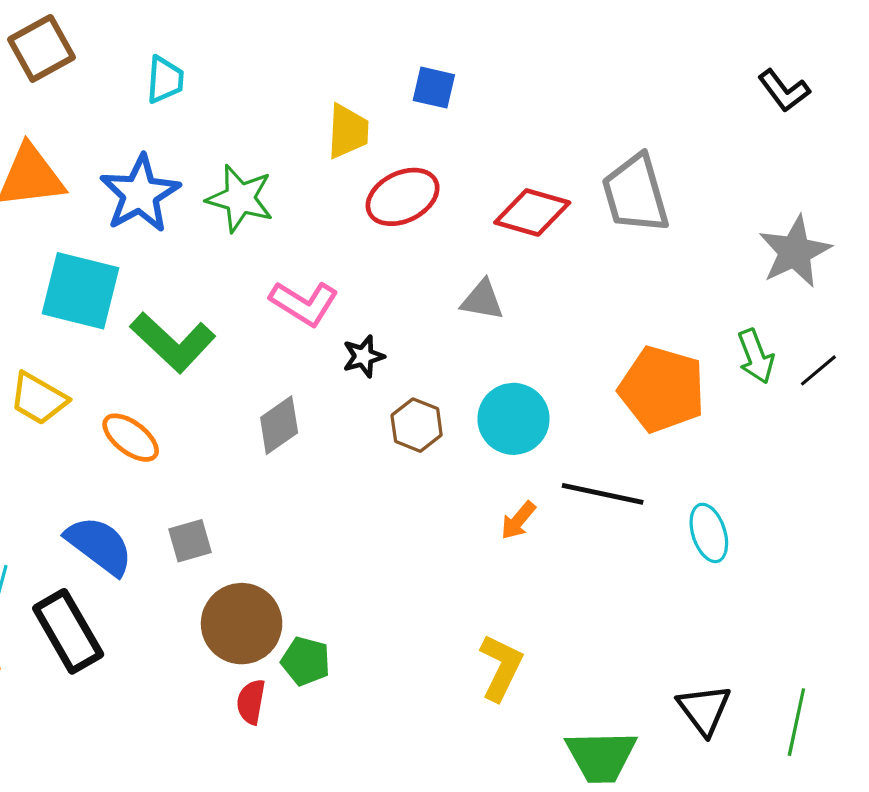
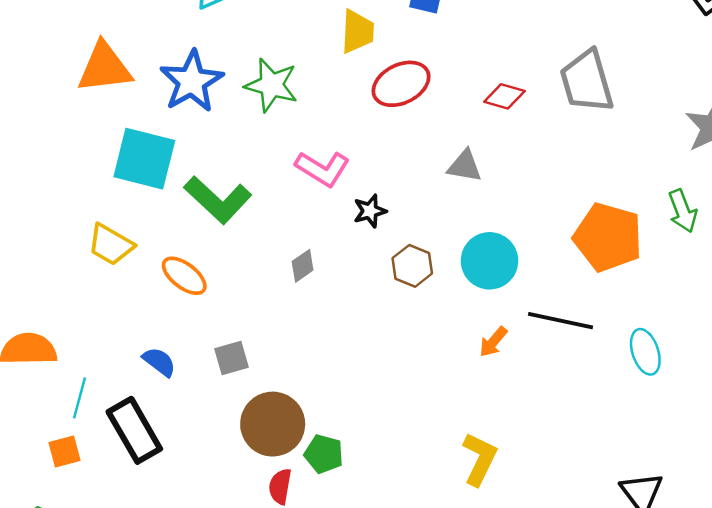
red diamond: (532, 213) -> (504, 96), size x0.7
gray diamond: (279, 425) -> (303, 266), size x0.7
blue semicircle: (99, 545) -> (159, 362), size x0.6

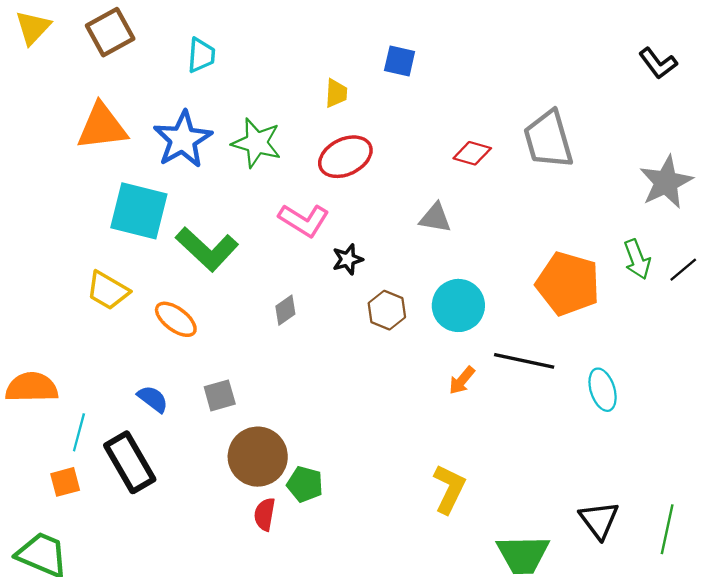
yellow trapezoid: (357, 31) -> (336, 93), size x0.7
red ellipse: (401, 84) -> (345, 157), moved

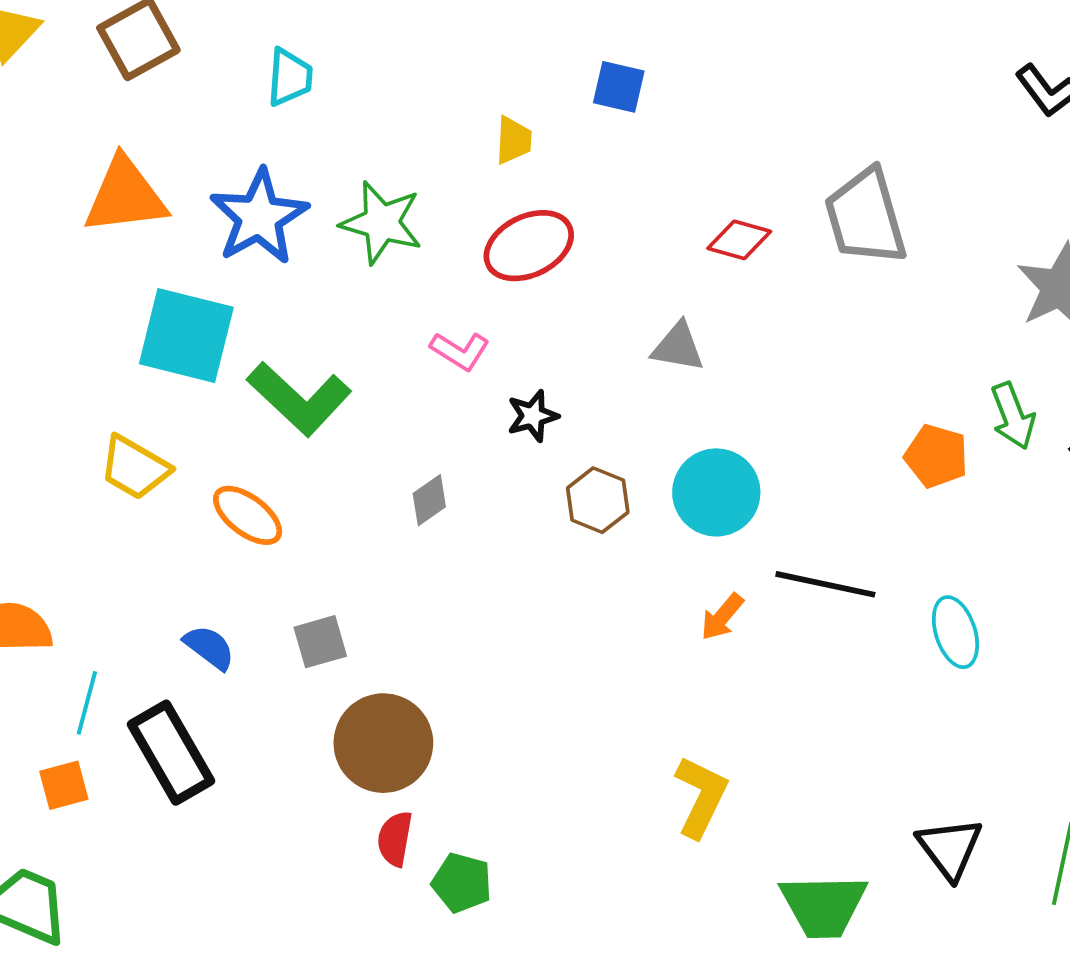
pink L-shape: (304, 220) -> (460, 351), size x0.7
orange pentagon: (568, 284) -> (936, 456), moved, size x0.6
green pentagon: (305, 484) -> (462, 883), moved

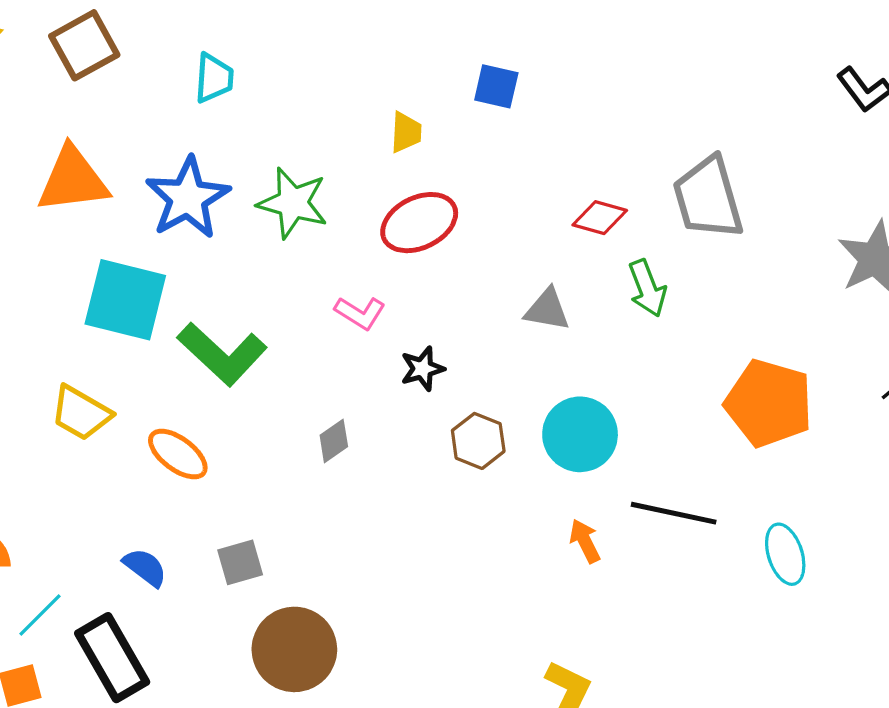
green arrow: (1013, 416) -> (647, 288), moved
orange pentagon: (936, 456) -> (769, 403), size x1.6
orange arrow: (722, 617) -> (585, 541), turned 114
cyan line: (87, 703) -> (40, 615), turned 30

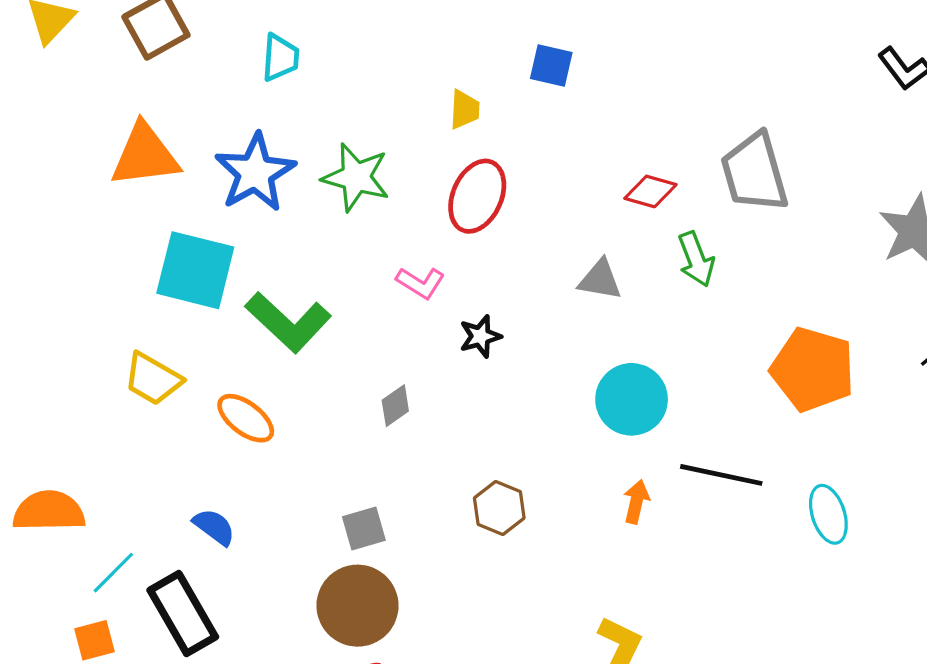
red ellipse: (419, 223) -> (477, 196), turned -40
brown hexagon: (478, 441) -> (499, 508), moved
orange arrow: (585, 541) -> (636, 502), turned 39
gray square: (240, 562) -> (364, 528), moved

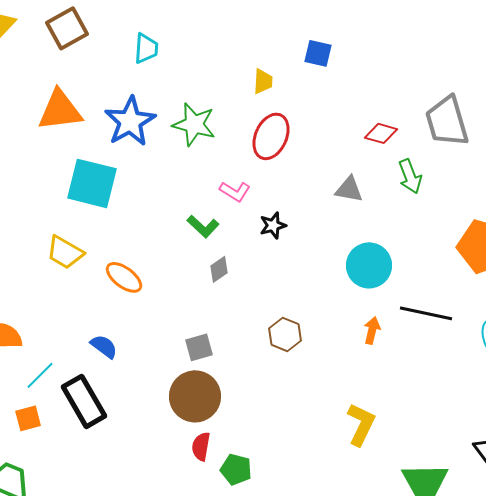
green L-shape: (288, 322) -> (203, 226), moved, size x0.6

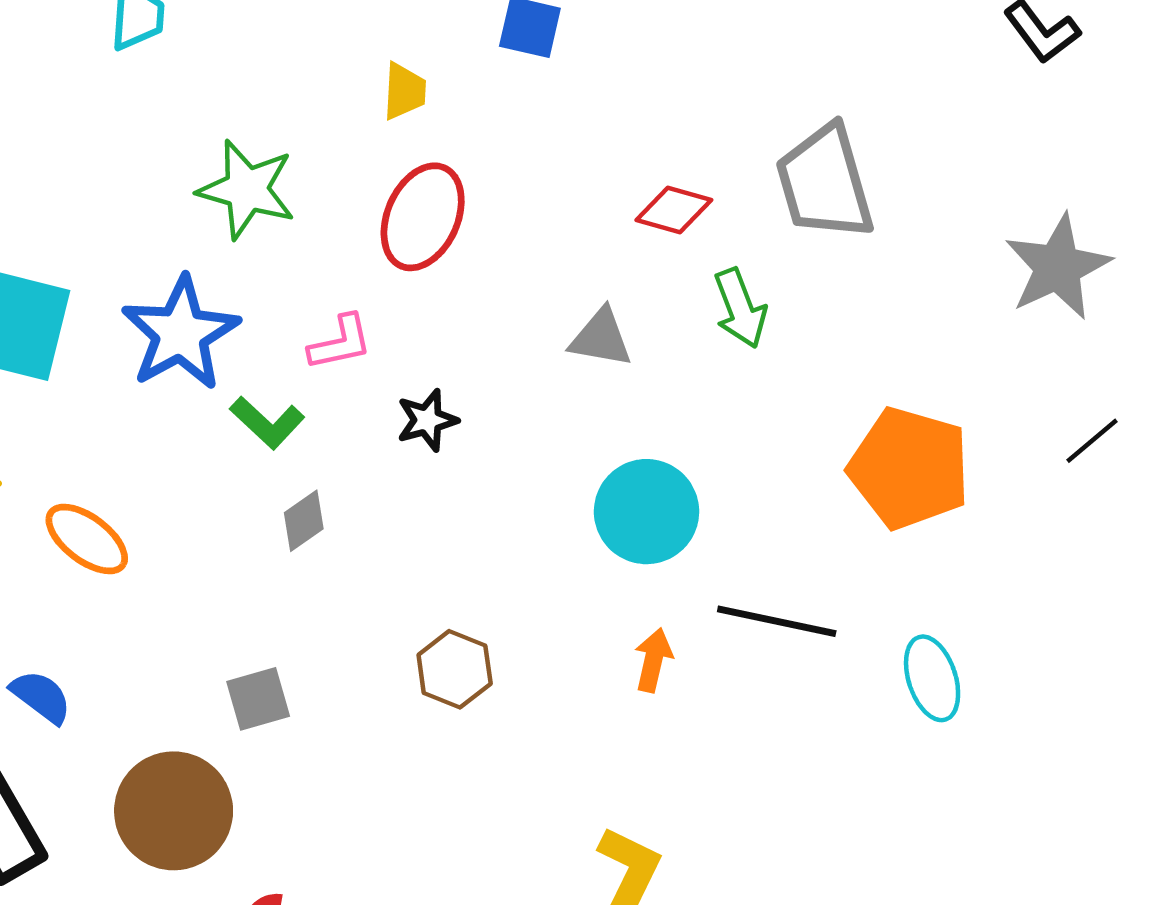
blue star: (130, 121) -> (180, 333), moved
pink L-shape: (235, 191) -> (340, 343), turned -44
brown circle: (195, 396) -> (174, 811), moved

